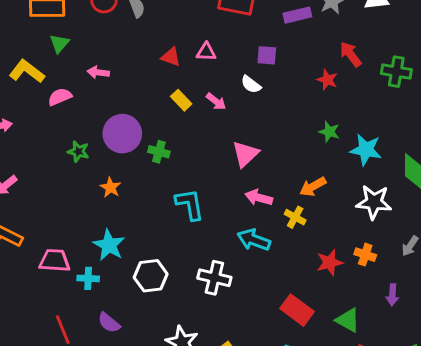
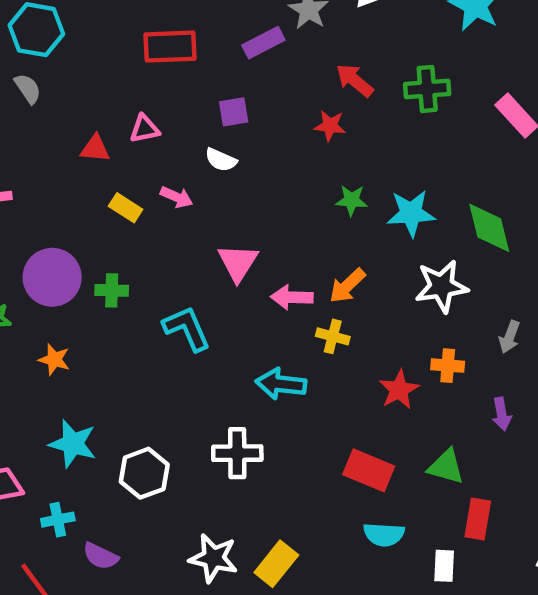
pink arrow: (259, 198) -> (292, 297), moved
cyan L-shape: (190, 204) -> (187, 328), moved
cyan cross: (88, 278) -> (58, 520), moved

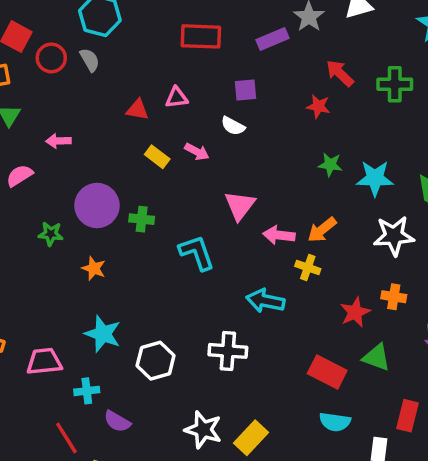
green triangle: (446, 467) -> (376, 357), moved

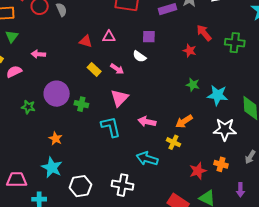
pink triangle: (240, 205) -> (119, 98), moved
pink arrow: (279, 235) -> (147, 122), moved
orange star: (94, 268) -> (56, 139), moved

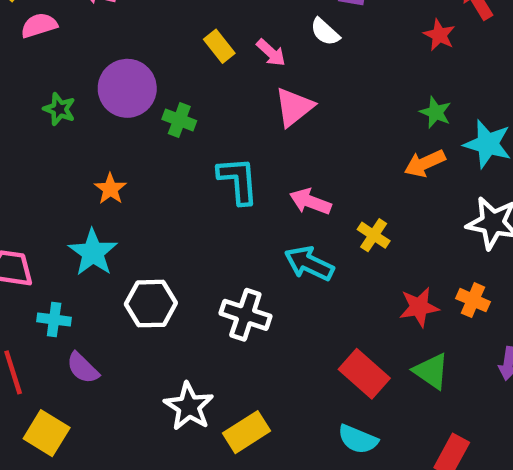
pink triangle: (119, 98) -> (294, 107), moved
orange arrow: (184, 121) -> (425, 163), moved
pink arrow: (147, 122) -> (310, 202), moved

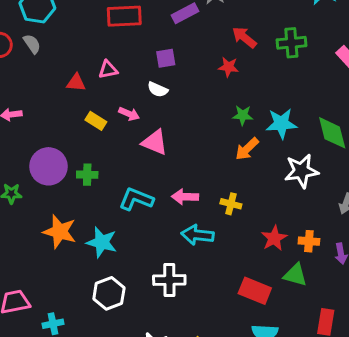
pink triangle: (294, 107) -> (155, 142), turned -40
cyan L-shape: (238, 180) -> (136, 199), turned -44
orange star: (110, 189) -> (60, 232), size x1.6
cyan star: (93, 253) -> (102, 242), moved
orange cross: (473, 300) -> (309, 241), moved

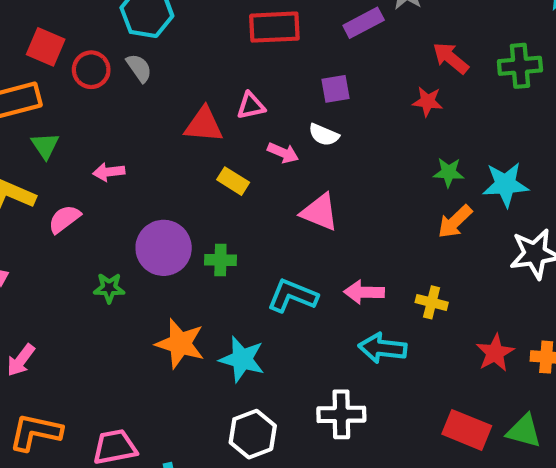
red triangle: (76, 83) -> (204, 125), size x1.4
pink arrow: (129, 114) -> (283, 153), moved
green triangle: (295, 275) -> (524, 431), moved

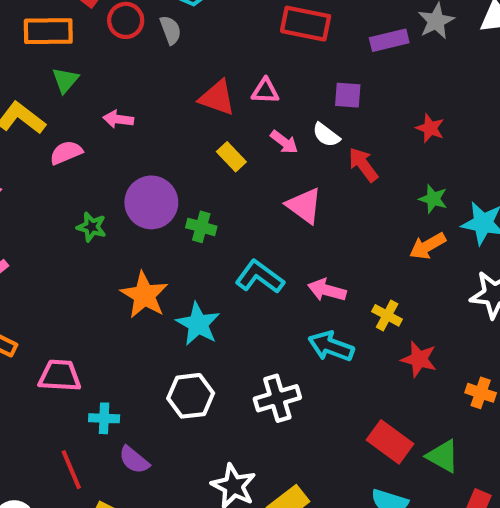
red arrow: (451, 58) -> (363, 165), moved
red star: (495, 353) -> (419, 359), moved, turned 30
white cross: (341, 414) -> (277, 398), turned -30

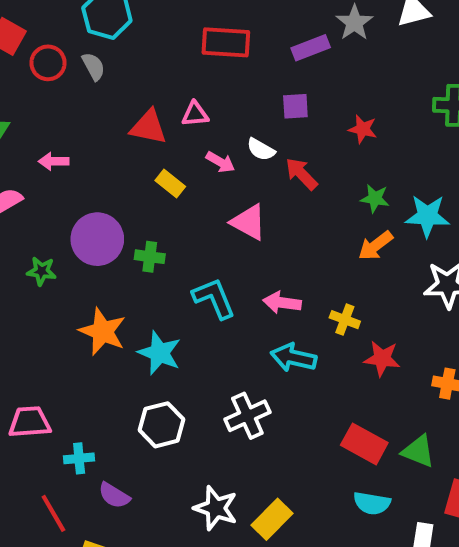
purple square: (348, 95) -> (295, 106), moved
cyan L-shape: (260, 277) -> (214, 298), turned 39

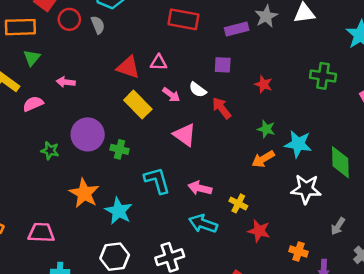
yellow rectangle: (170, 183) -> (138, 105), size x1.5
pink trapezoid: (30, 422) -> (41, 233), moved

